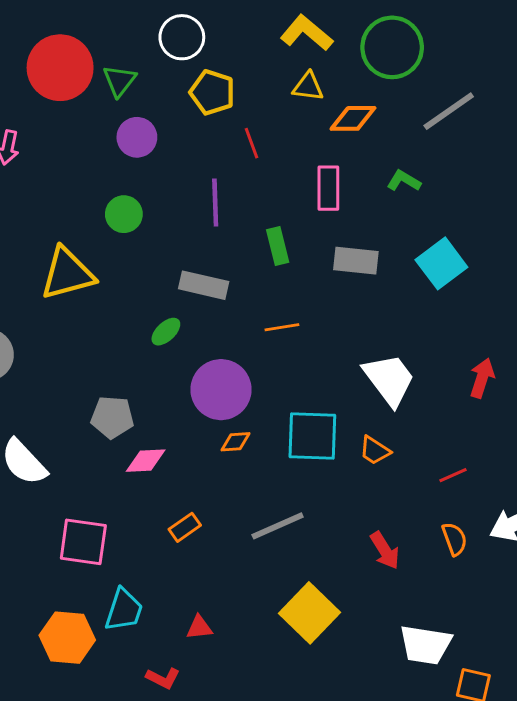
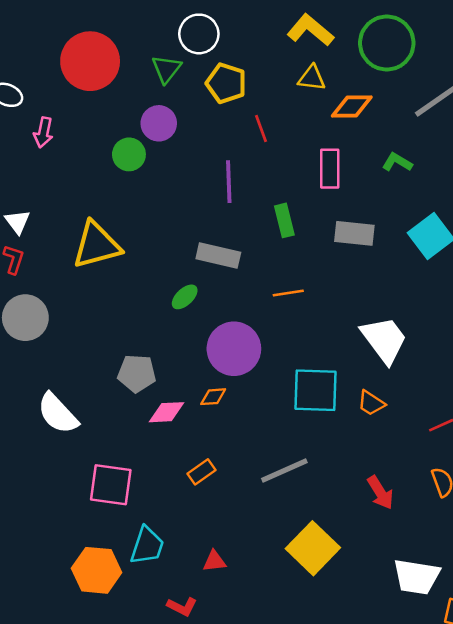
green triangle: (120, 81) -> (167, 69), moved
green circle: (124, 214) -> (129, 154), moved
orange diamond: (236, 442) -> (213, 397), moved

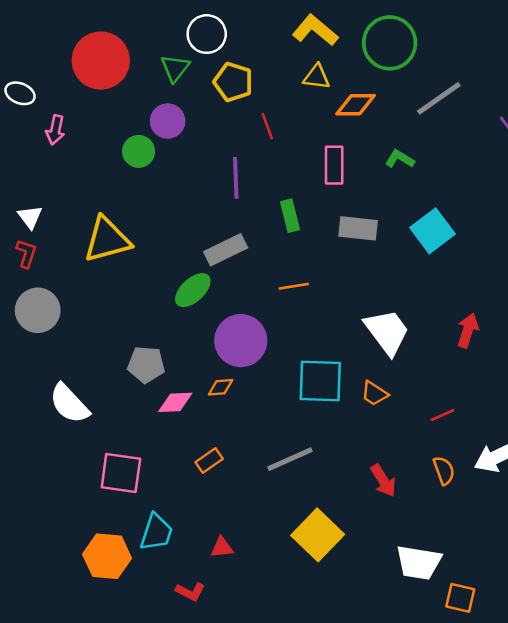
gray rectangle: (218, 255) -> (226, 250), turned -39
green ellipse: (185, 297) -> (193, 290), size x1.4

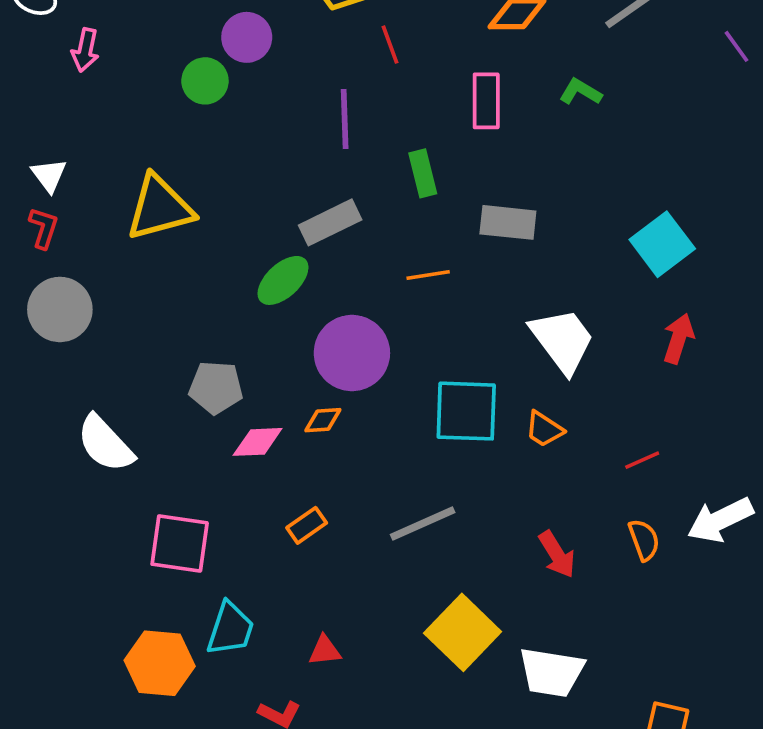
gray rectangle: (358, 228) -> (508, 222), moved
cyan square: (432, 231) -> (662, 244), moved
white trapezoid: (419, 563) -> (551, 672), moved

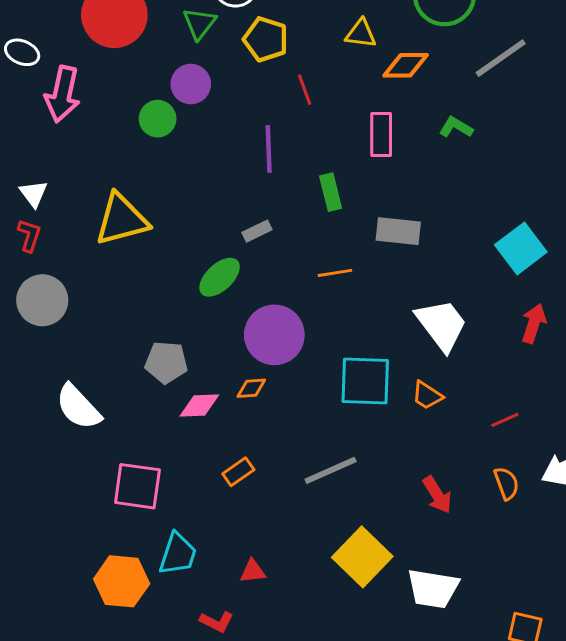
pink arrow: (85, 50) -> (62, 94), size x1.6
gray rectangle: (330, 222) -> (257, 231), size x0.6

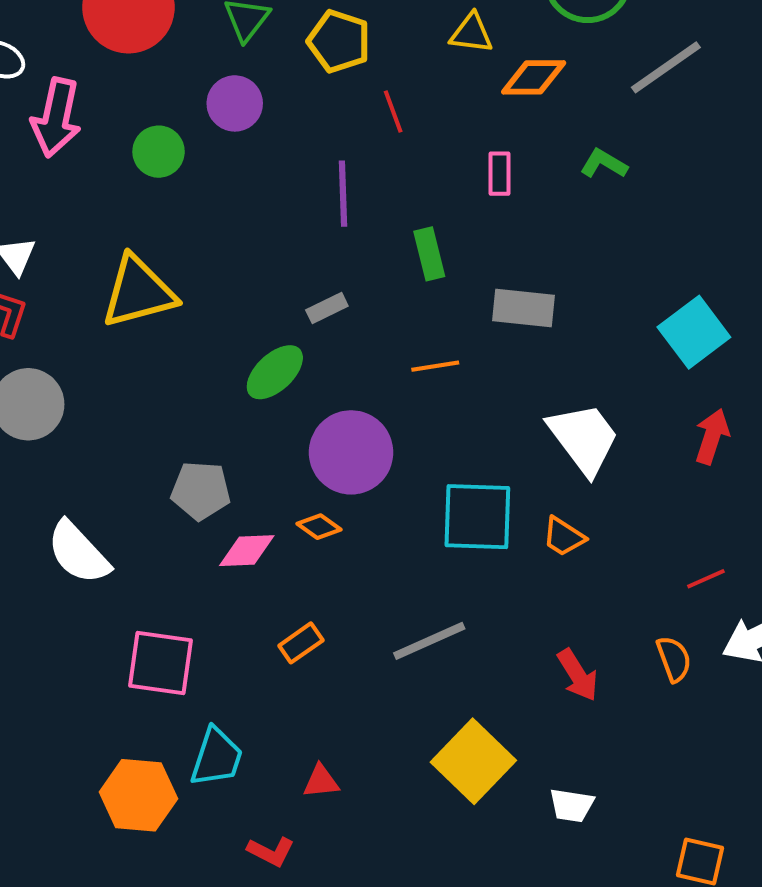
green circle: (158, 119) -> (159, 152), moved
pink rectangle: (381, 135) -> (499, 174), size x0.7
orange diamond: (251, 388) -> (319, 527), turned 40
red line: (505, 420) -> (706, 579), moved
white trapezoid: (433, 589) -> (572, 805), size x0.6

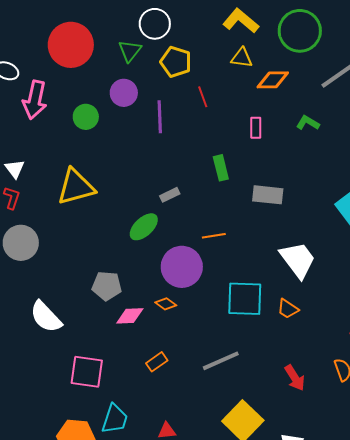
purple line: (343, 194) -> (160, 117), moved
orange line: (435, 366) -> (214, 236), moved

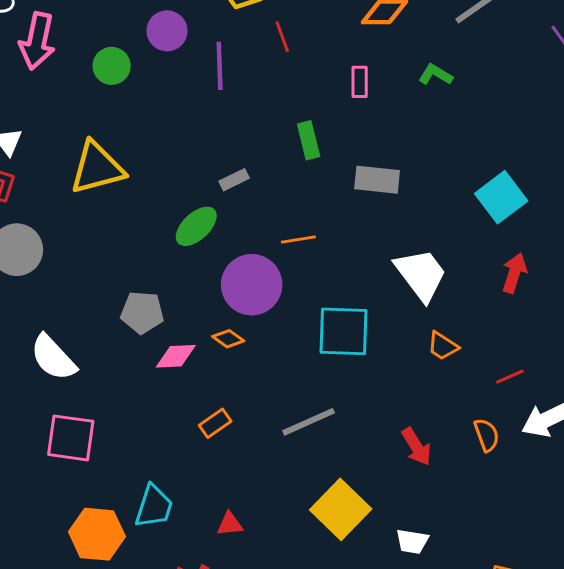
orange trapezoid: (288, 309) -> (443, 346), moved
pink square: (87, 372) -> (71, 438), moved

